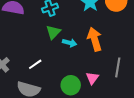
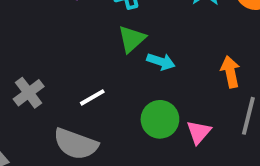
orange arrow: (95, 39) -> (230, 72), moved, size x0.7
green circle: (71, 85) -> (160, 119), moved

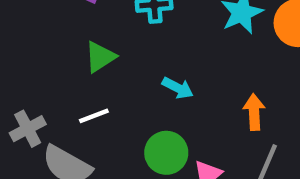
green triangle: (132, 39) -> (100, 57), moved
gray cross: (29, 93) -> (28, 129), moved

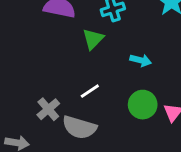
green triangle: (100, 57) -> (93, 39), moved

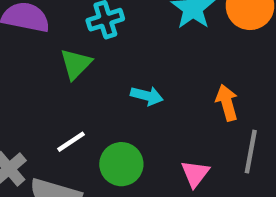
green circle: (143, 105) -> (121, 164), moved

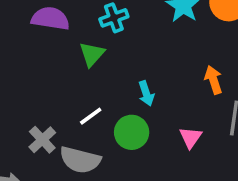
cyan arrow: (147, 96) -> (146, 93), moved, turned 60

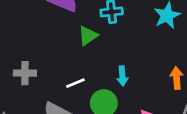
gray cross: (42, 140) -> (25, 73), moved, turned 30

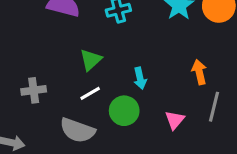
green triangle: (88, 36) -> (91, 60), moved

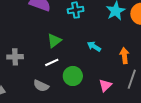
cyan arrow: (140, 78) -> (94, 46), moved, turned 128
gray semicircle: (77, 130) -> (41, 86), size x0.7

